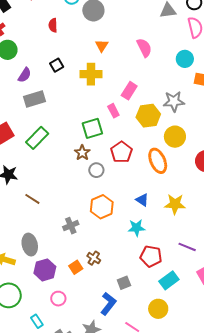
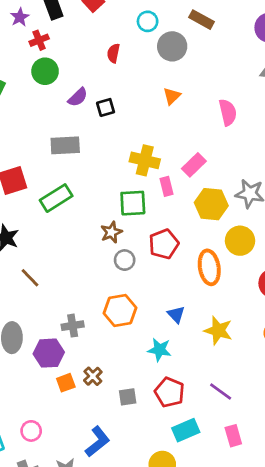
yellow cross: (91, 74) -> (145, 160), moved
purple semicircle: (25, 75) -> (78, 97), moved
purple hexagon: (45, 270) -> (49, 353), moved
gray square: (124, 283) -> (128, 397), moved
pink circle: (58, 299) -> (31, 431), moved

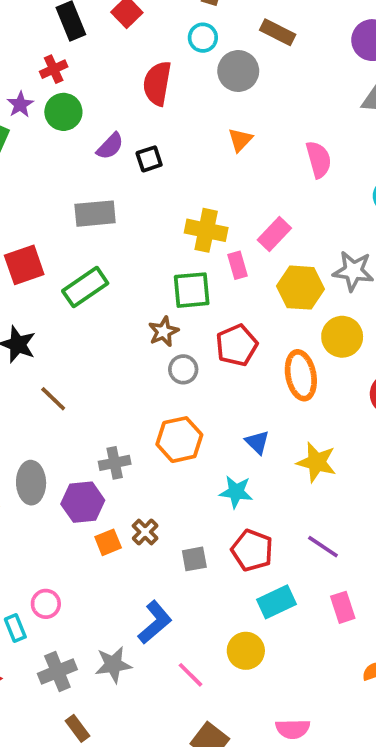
purple star: (20, 17) -> (20, 105), moved
red semicircle: (113, 53) -> (157, 83), size x1.6
pink circle: (31, 431) -> (46, 604), moved

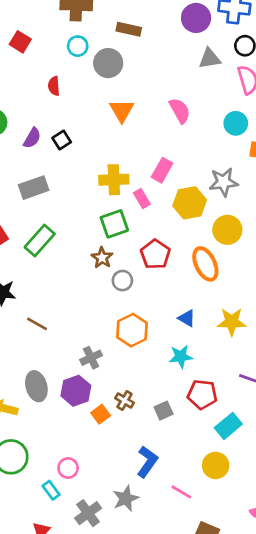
red semicircle: (157, 83) -> (54, 86), size x0.6
orange triangle: (240, 140) -> (122, 111), size x1.4

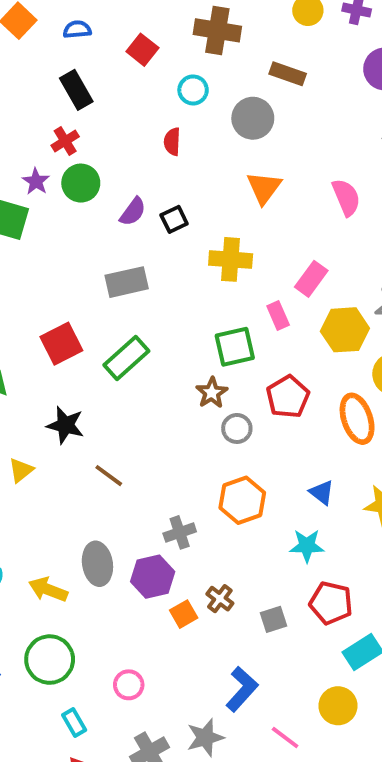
red square: (20, 42) -> (142, 50), moved
cyan circle: (78, 46) -> (193, 90), moved
yellow cross: (114, 180) -> (231, 259), moved
cyan rectangle: (51, 490) -> (74, 723), moved

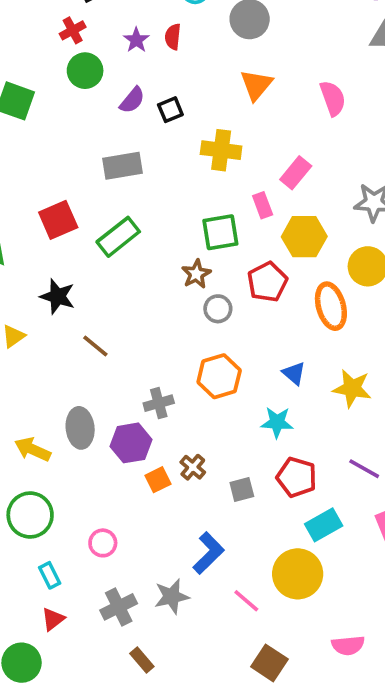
purple star: (36, 181) -> (136, 40), moved
yellow hexagon: (345, 330) -> (304, 237), moved
yellow circle: (338, 706) -> (298, 574), size x1.4

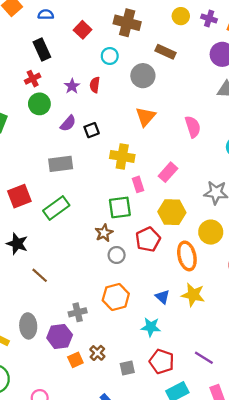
pink rectangle: (263, 205) -> (138, 184), moved
yellow star: (352, 388) -> (193, 295), moved

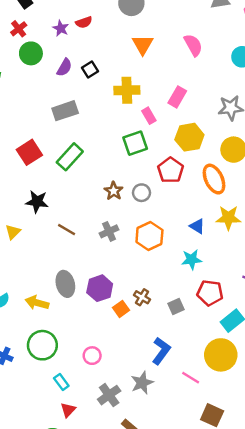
red semicircle: (95, 85) -> (84, 22), turned -105
brown star: (104, 233) -> (114, 191), moved
gray cross: (78, 312) -> (109, 231), moved

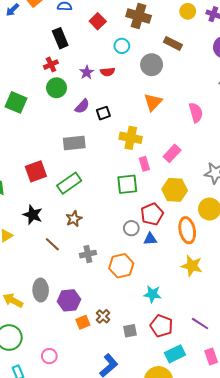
brown star: (114, 191) -> (74, 219), moved
gray circle: (142, 193) -> (131, 228), moved
blue triangle: (197, 226) -> (150, 239), moved, turned -48

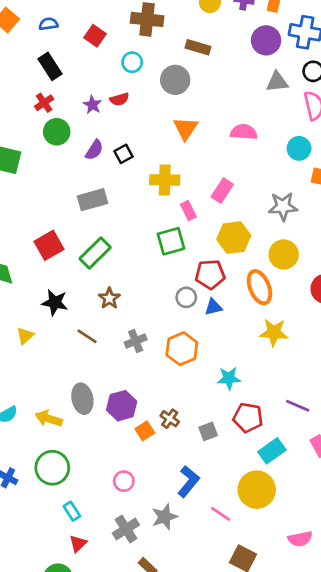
pink semicircle: (196, 113) -> (244, 132), turned -60
red pentagon: (152, 214) -> (210, 274), turned 30
pink circle: (49, 356) -> (124, 481), moved

